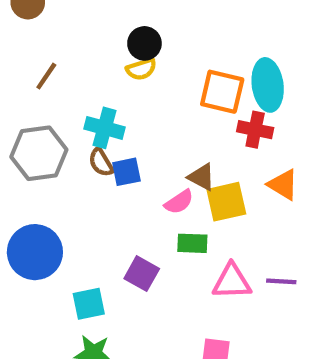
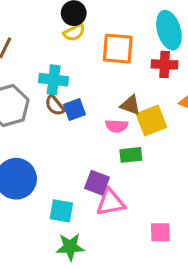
orange square: (222, 92) -> (118, 49), moved
pink semicircle: (179, 202) -> (117, 126), turned 45
pink triangle: (232, 282) -> (110, 202), moved
cyan square: (89, 304) -> (61, 211), turned 30

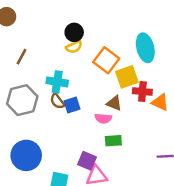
orange square: (118, 49) -> (106, 60), turned 30
red cross: (165, 64) -> (142, 91), moved
yellow square: (151, 121) -> (127, 77), moved

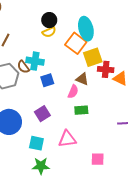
cyan ellipse: (145, 48) -> (86, 29), moved
brown semicircle: (57, 101) -> (23, 67), moved
pink semicircle: (103, 118) -> (73, 92), turned -72
purple square: (87, 161) -> (42, 114), moved, turned 35

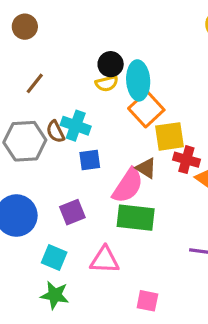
cyan ellipse: (86, 29) -> (138, 80), moved
pink semicircle: (73, 92) -> (128, 186), size x1.6
green rectangle: (81, 110) -> (136, 218), size x1.6

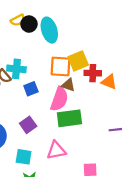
yellow semicircle: (107, 83) -> (18, 20), moved
orange square: (146, 109) -> (60, 66), moved, turned -30

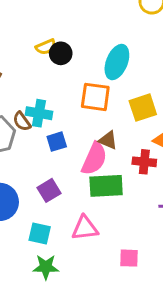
cyan ellipse: (49, 30) -> (117, 62), moved, turned 35
yellow square: (78, 61) -> (143, 108), moved
orange square: (60, 66) -> (95, 97), moved
red cross: (93, 73) -> (144, 162), moved

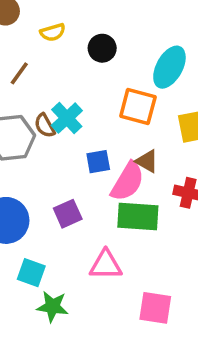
yellow semicircle: (46, 47) -> (53, 32), moved
cyan cross: (39, 113) -> (67, 118), turned 30
blue square: (57, 142) -> (98, 162), moved
cyan square: (40, 234) -> (31, 273), moved
pink square: (129, 258) -> (155, 308), size x1.4

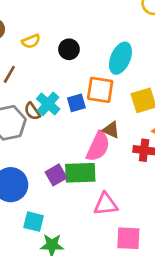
blue square: (98, 162) -> (76, 103), moved
green rectangle: (138, 217) -> (80, 173), moved
pink triangle: (106, 265) -> (106, 204), moved

